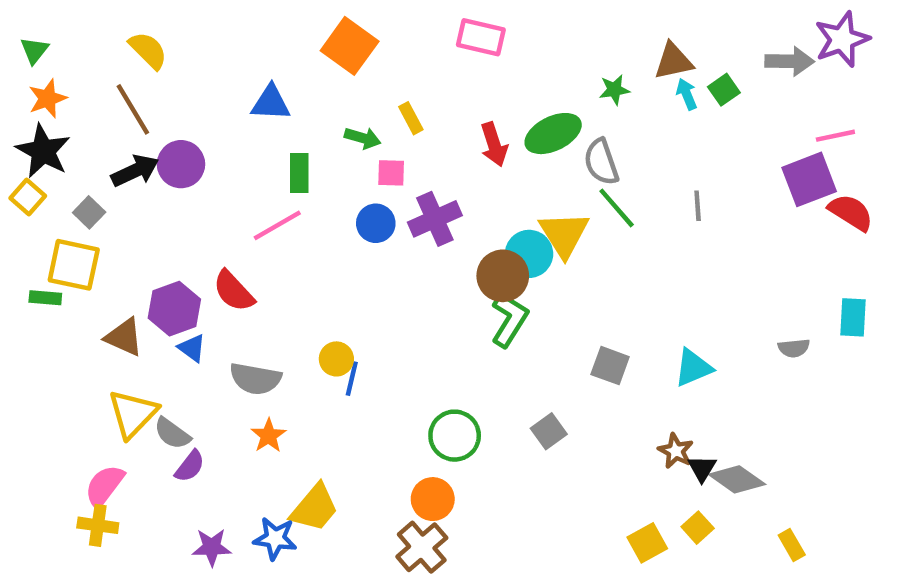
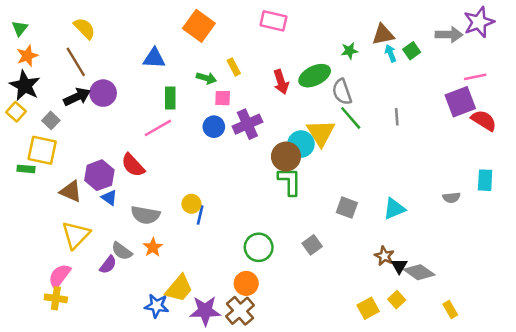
green L-shape: (509, 320) -> (290, 181), turned -32
gray semicircle: (172, 433) -> (122, 251), moved
purple star: (212, 547) -> (205, 311), moved, size x1.4

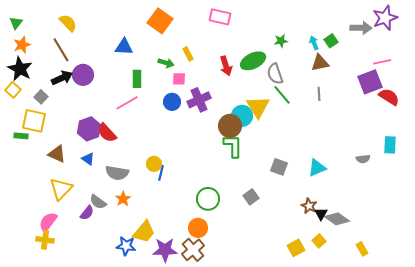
brown triangle: (383, 35) -> (320, 63), moved
purple hexagon: (99, 175) -> (89, 129), moved

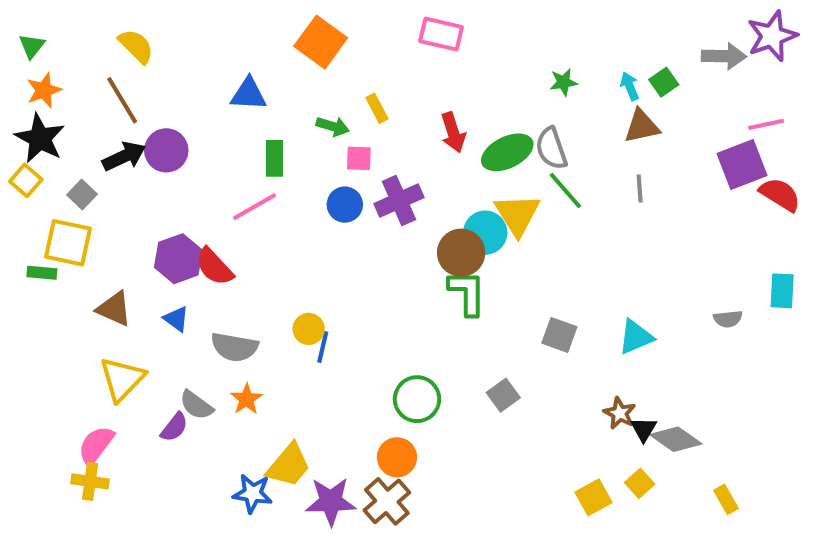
green ellipse: (253, 61) -> (507, 152), moved

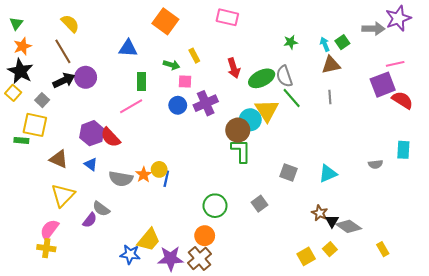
orange star: (247, 399) -> (144, 175), moved
yellow rectangle: (726, 499) -> (383, 249), moved

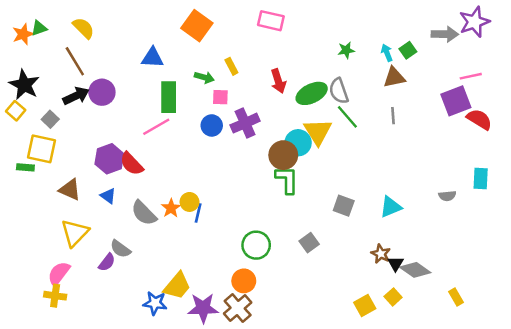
green triangle: (16, 23) -> (39, 28), moved, turned 32
orange star: (22, 46) -> (23, 34), moved
green rectangle: (142, 81) -> (169, 97), size x1.4
gray semicircle: (121, 179) -> (144, 213), turned 35

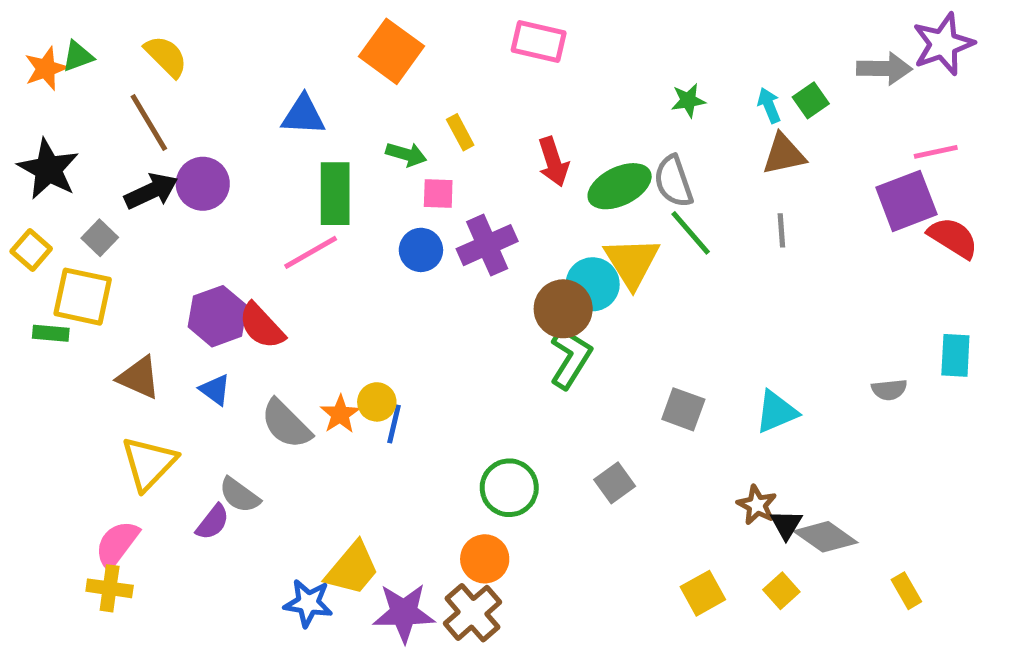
yellow square: (16, 111) -> (31, 250), moved
green L-shape: (287, 180) -> (571, 358), turned 32
yellow square: (365, 306) -> (703, 593), moved

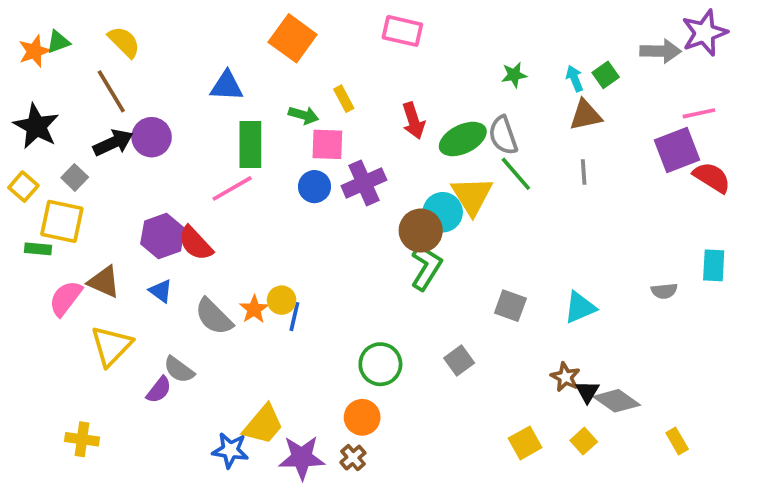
pink square: (438, 194) -> (327, 144), size x1.4
pink semicircle: (117, 544) -> (66, 298), moved
brown cross: (472, 613) -> (353, 458), size x0.6

